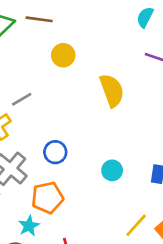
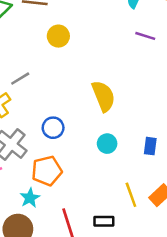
yellow semicircle: (112, 90) -> (103, 96), moved
yellow line: (136, 225) -> (131, 195), turned -60

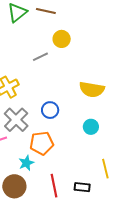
gray line: (20, 79) -> (40, 57), moved
yellow semicircle: (103, 96) -> (92, 89), turned 115

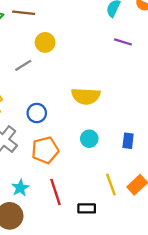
blue circle: (50, 110) -> (37, 113), moved
orange pentagon: (42, 143) -> (45, 150), moved
red line: (54, 186) -> (56, 192), moved

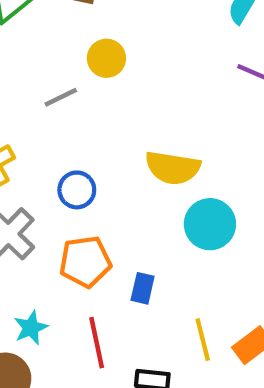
cyan circle: (89, 139) -> (210, 224), moved, size x1.5
blue rectangle: (128, 141) -> (143, 288), moved

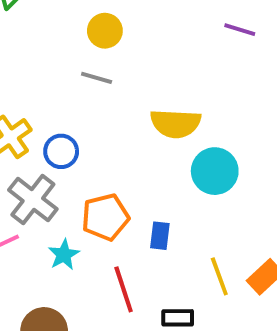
gray line: (61, 97) -> (97, 78), moved, turned 48
blue circle: (77, 190) -> (61, 151), moved
cyan star: (31, 328) -> (64, 255), moved

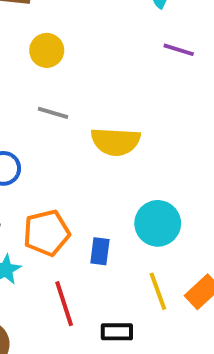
gray line: (97, 78) -> (53, 113), moved
cyan circle: (215, 171) -> (158, 223), moved

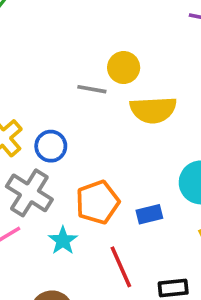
yellow circle: (47, 50) -> (124, 68), moved
blue rectangle: (100, 251) -> (149, 214), turned 75

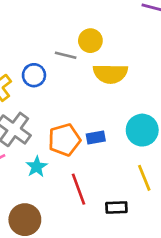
blue circle: (51, 146) -> (34, 75), moved
blue rectangle: (149, 214) -> (96, 138), moved

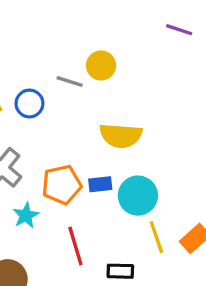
yellow semicircle: (110, 74) -> (121, 136), moved
cyan circle: (142, 130) -> (138, 196), moved

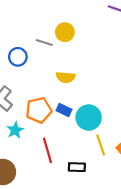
yellow semicircle: (121, 136) -> (66, 77), moved, size x0.7
blue rectangle: (100, 184) -> (64, 110), turned 32

